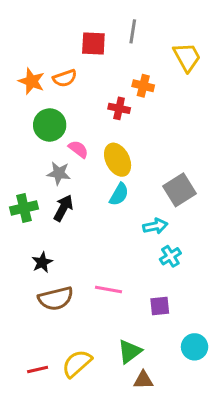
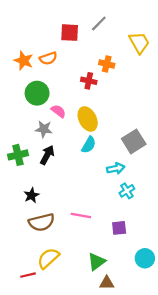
gray line: (133, 31) -> (99, 24), turned 36
yellow semicircle: (77, 363) -> (48, 258), moved

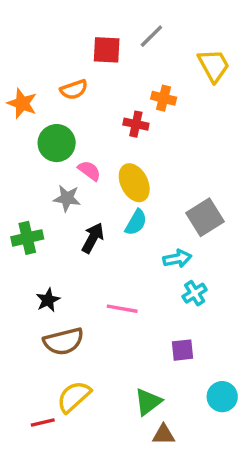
orange star: (24, 61) -> (22, 103), moved
black arrow: (47, 155) -> (93, 238), moved
pink line: (81, 216) -> (122, 309), moved

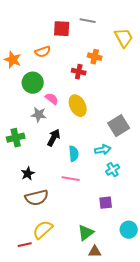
gray line: (151, 36) -> (88, 21), turned 56
cyan semicircle: (136, 222) -> (74, 154), moved, turned -35

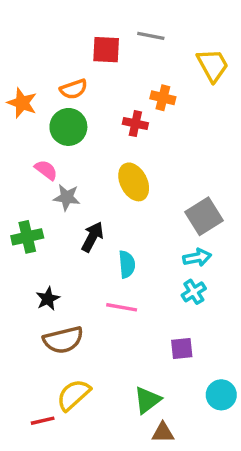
green circle: (33, 83) -> (68, 127), moved
pink semicircle: (52, 99) -> (46, 170), moved
cyan arrow: (103, 150) -> (197, 257), moved

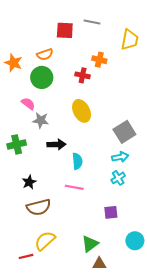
yellow trapezoid: (213, 65) -> (130, 40), turned 40
black arrow: (92, 237) -> (56, 144), turned 60

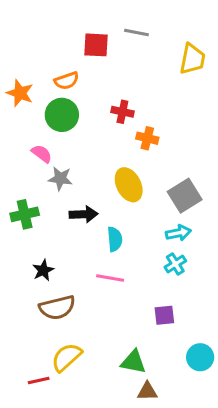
orange cross: (99, 60) -> (147, 138), moved
yellow ellipse: (82, 111) -> (129, 185), moved
green triangle: (90, 244) -> (133, 362), turned 48

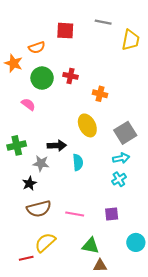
gray line: (136, 33) -> (103, 22), moved
orange semicircle: (67, 81) -> (37, 47), moved
red cross: (122, 112) -> (70, 76), moved
gray star: (60, 179) -> (41, 163), moved
pink line: (110, 278) -> (75, 214), moved

